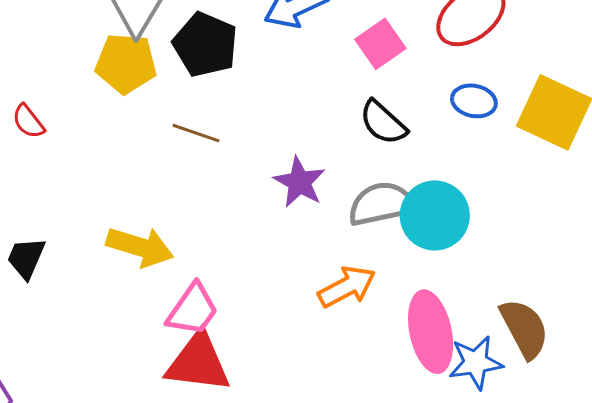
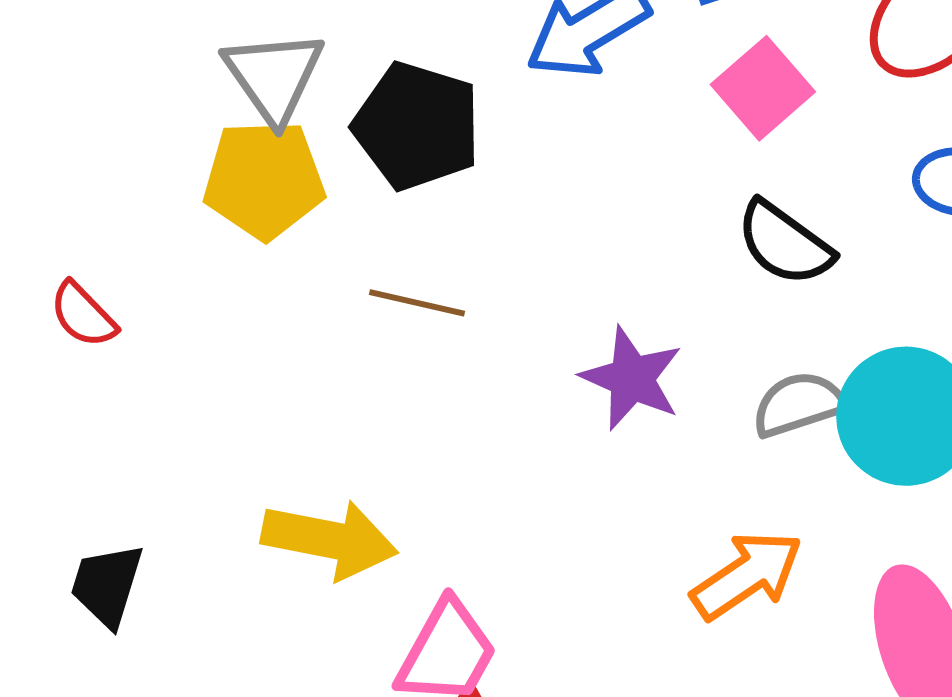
gray semicircle: (382, 204) -> (799, 404), size x0.7

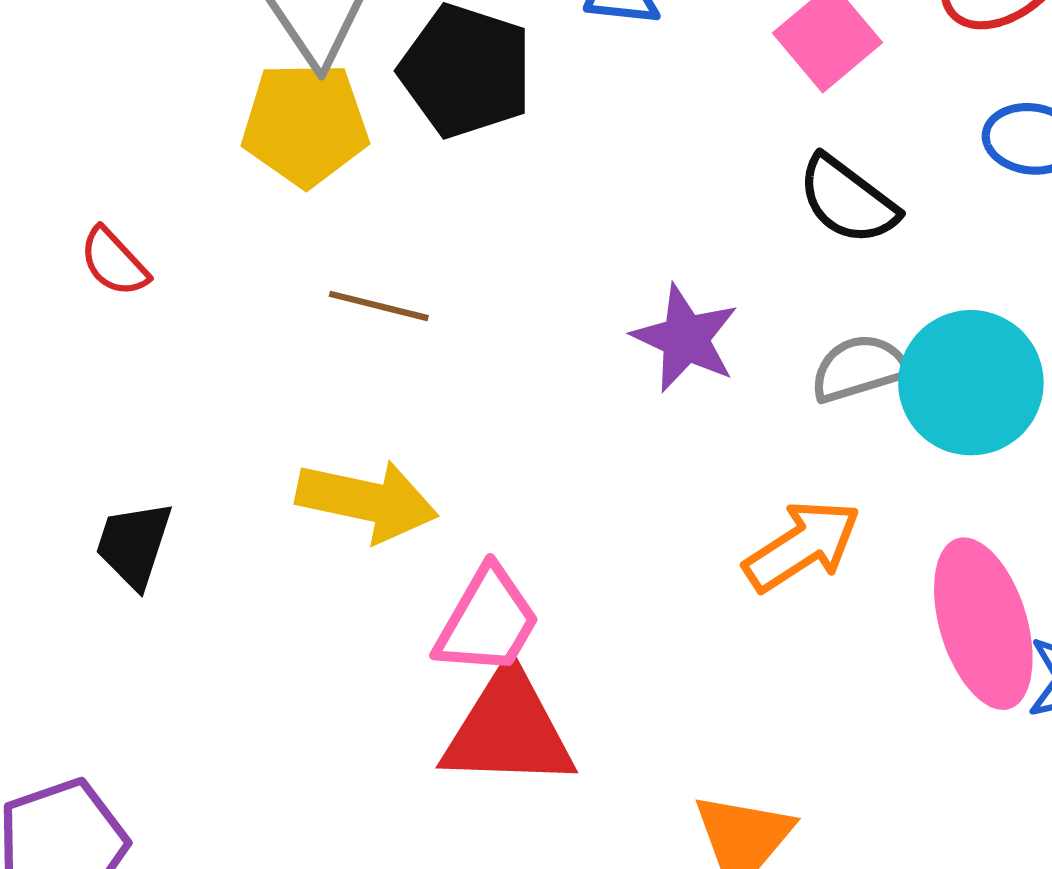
brown line: (417, 303) -> (379, 306), moved

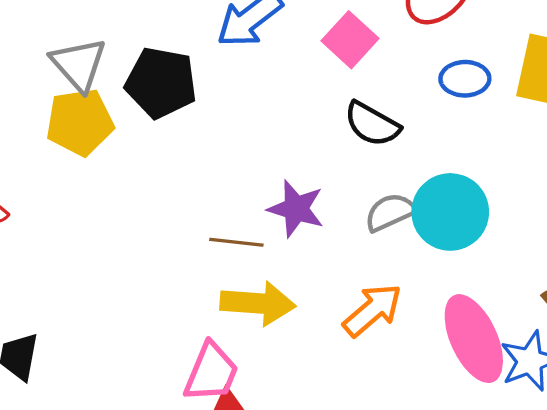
brown line: (379, 306) -> (236, 242), moved
yellow arrow: (367, 501) -> (258, 303), moved

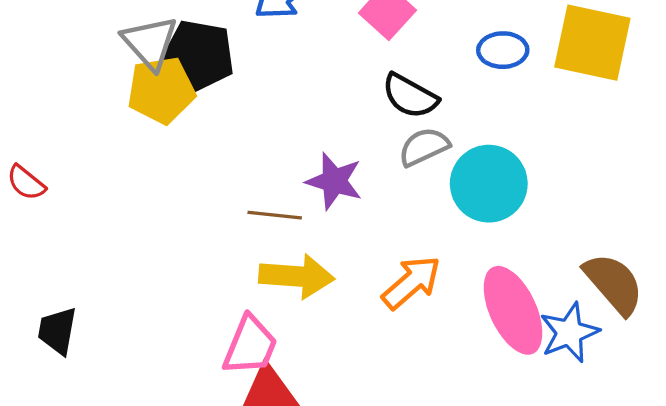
gray triangle: (79, 64) -> (150, 43), moved
yellow pentagon: (80, 122) -> (161, 90), moved
gray semicircle: (390, 212) -> (424, 147), moved

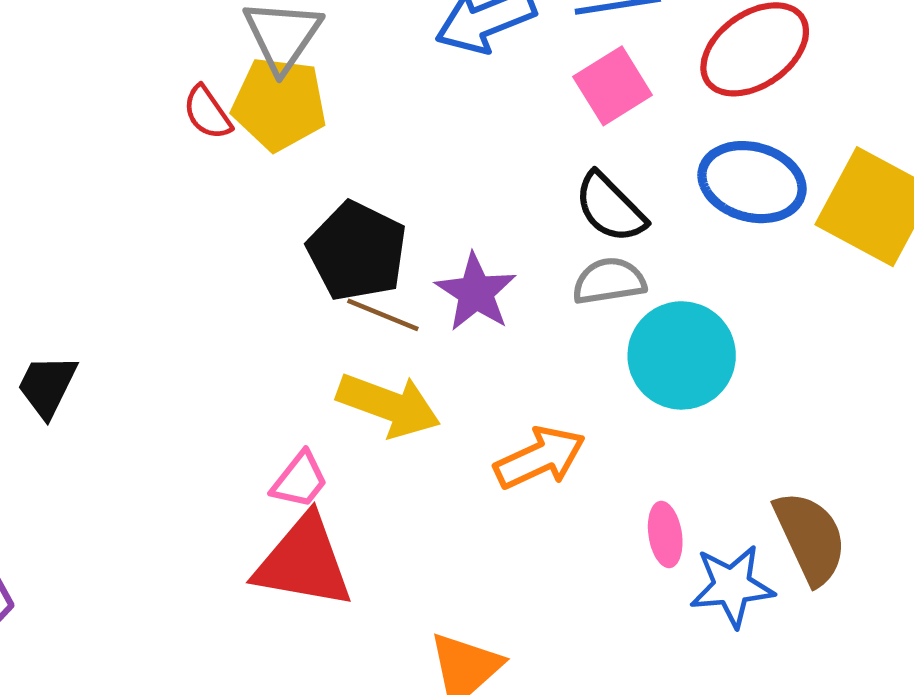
blue ellipse: (503, 50) -> (752, 182), size x1.5
black pentagon: (198, 56) -> (357, 251), moved
red semicircle: (26, 183) -> (207, 113), moved
pink ellipse: (513, 310) -> (665, 534), size x0.5
pink trapezoid: (250, 345) -> (300, 480), size x0.7

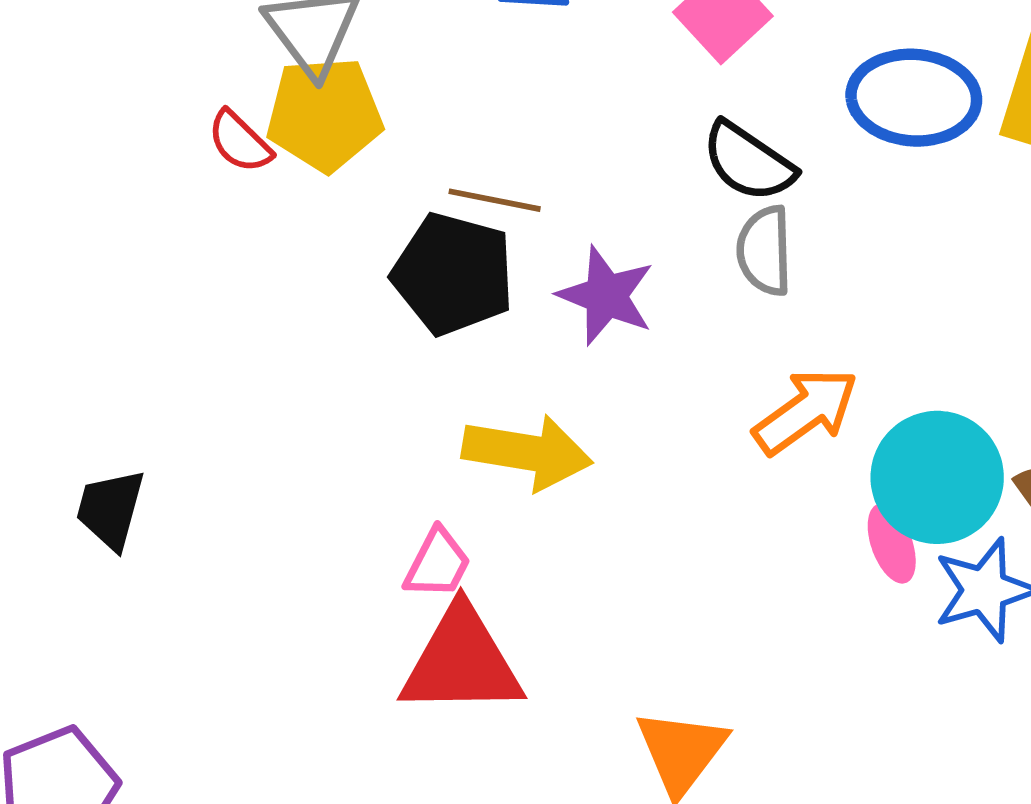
gray semicircle: (609, 281) -> (765, 251), turned -72
brown line: (383, 315) -> (495, 200), moved
cyan circle: (682, 355) -> (937, 477), moved
orange arrow: (540, 458) -> (806, 411), moved

